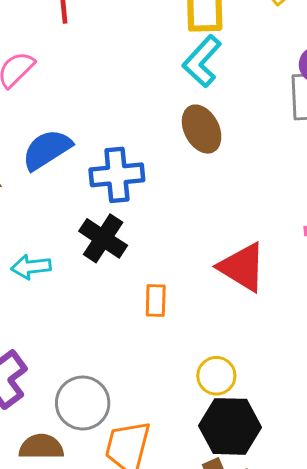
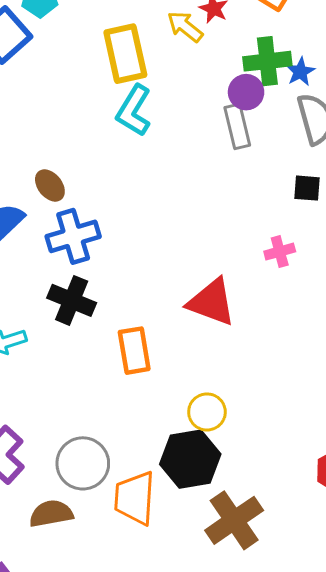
brown ellipse: (202, 129) -> (50, 185), moved, size x0.7
orange rectangle: (156, 301) -> (134, 351), size x1.4
black hexagon: (230, 426) -> (190, 459), moved

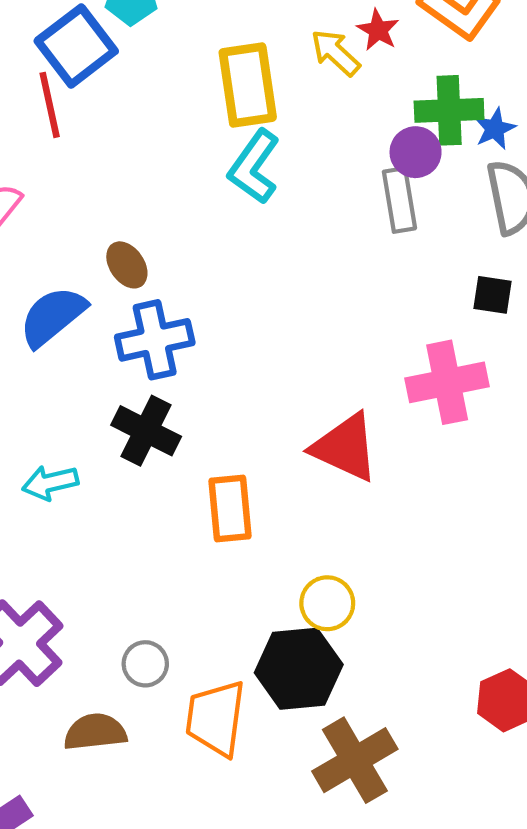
pink cross: (280, 252) -> (447, 382), size x1.8
gray circle: (83, 463) -> (145, 664), size x0.6

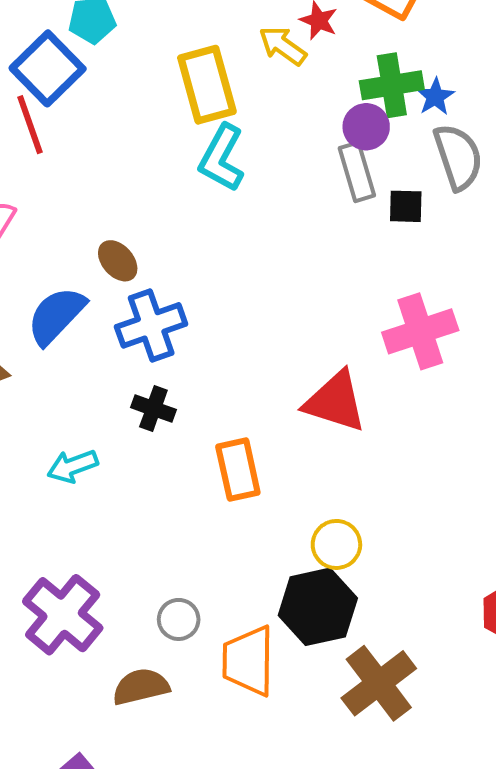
black square: (492, 295) -> (406, 206), moved
black cross: (146, 431) -> (153, 409), size x0.7

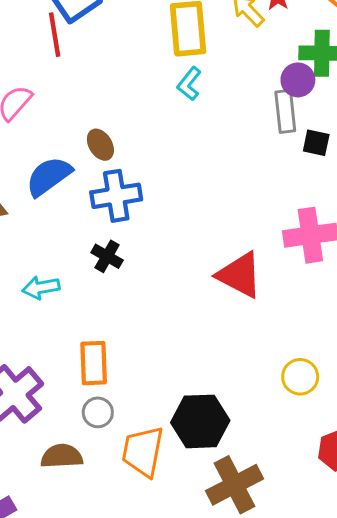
cyan L-shape: (222, 158) -> (189, 84), size x0.7
orange rectangle: (238, 470) -> (94, 363), moved
yellow circle: (336, 544) -> (300, 377), moved

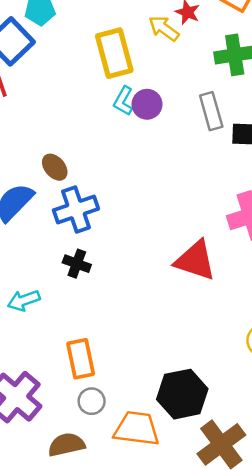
purple circle: (298, 80) -> (147, 104), moved
orange trapezoid: (143, 451) -> (137, 429), turned 96

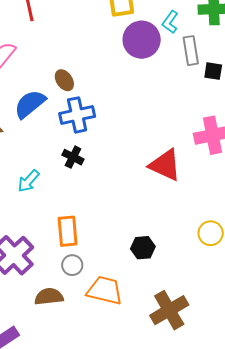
cyan L-shape: (123, 101) -> (170, 22), moved
purple circle: (147, 104) -> (142, 40), size x1.6
cyan arrow: (24, 301) -> (28, 181), turned -35
black hexagon: (182, 394) -> (143, 248), moved, size x0.6

